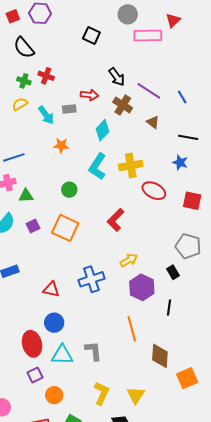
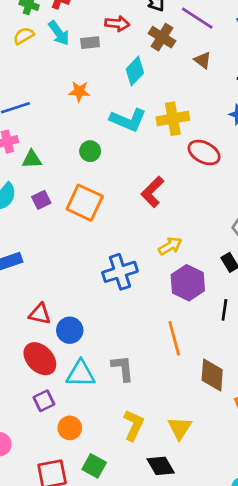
cyan arrow: (46, 115) -> (59, 33), moved
cyan L-shape: (97, 166) -> (128, 120), turned -100
red triangle: (51, 289) -> (40, 314), moved
red ellipse: (32, 344) -> (40, 359), turned -30

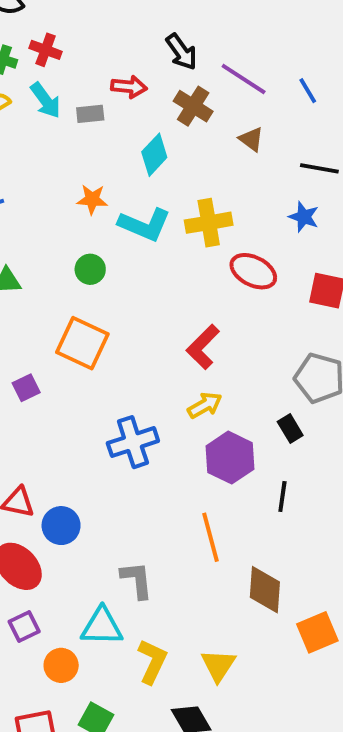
orange star: (79, 91) -> (92, 199), moved
red L-shape: (152, 192) -> (203, 347), moved
purple square: (41, 200) -> (26, 388), moved
cyan triangle: (81, 374) -> (102, 627), moved

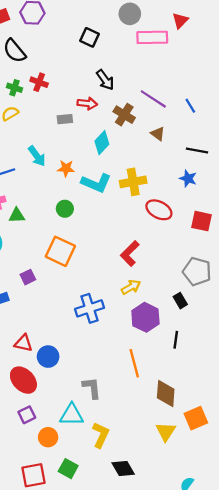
black arrow: (181, 52) -> (105, 80), moved
cyan arrow: (46, 100) -> (37, 156), moved
yellow triangle: (218, 665) -> (166, 432), moved

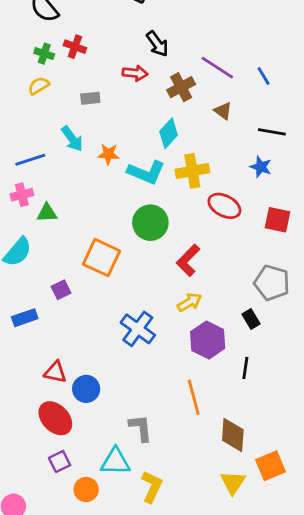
brown cross: (124, 115) -> (181, 87), turned 30
gray rectangle: (65, 119) -> (90, 98), moved
cyan diamond: (102, 143) -> (169, 133), moved
green circle: (65, 209) -> (150, 223), moved, size x1.6
blue cross: (89, 308) -> (138, 329), turned -36

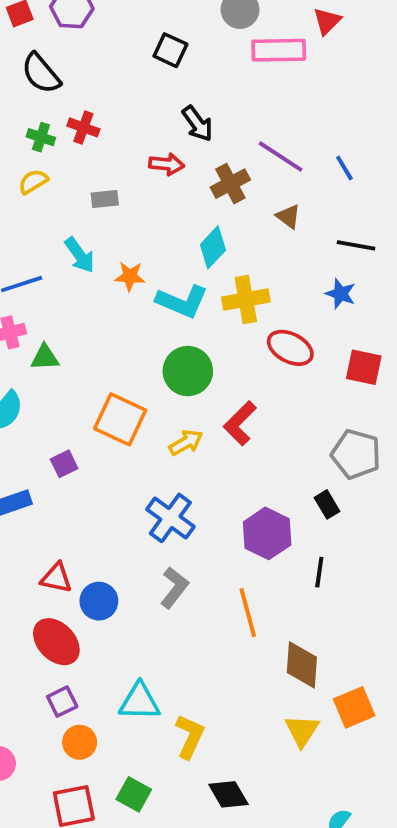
yellow arrow: (189, 302) -> (186, 443), moved
gray L-shape: (141, 428) -> (174, 588), moved, turned 44
orange circle: (86, 489) -> (80, 742), moved

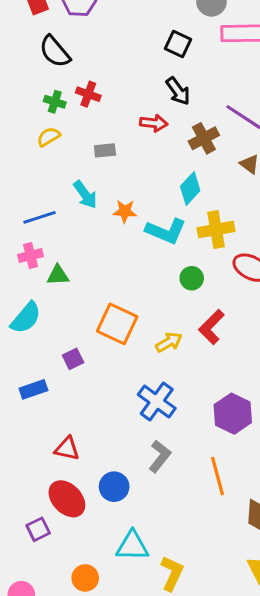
black square: (170, 50) -> (178, 44), moved
green circle: (188, 371) -> (192, 278), moved, size x0.6
blue circle: (99, 601) -> (114, 487), moved
purple square: (62, 702) -> (38, 529), moved

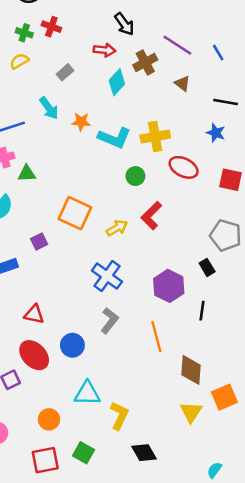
gray rectangle: (105, 150) -> (65, 72), turned -35
cyan diamond: (190, 188) -> (117, 82), moved

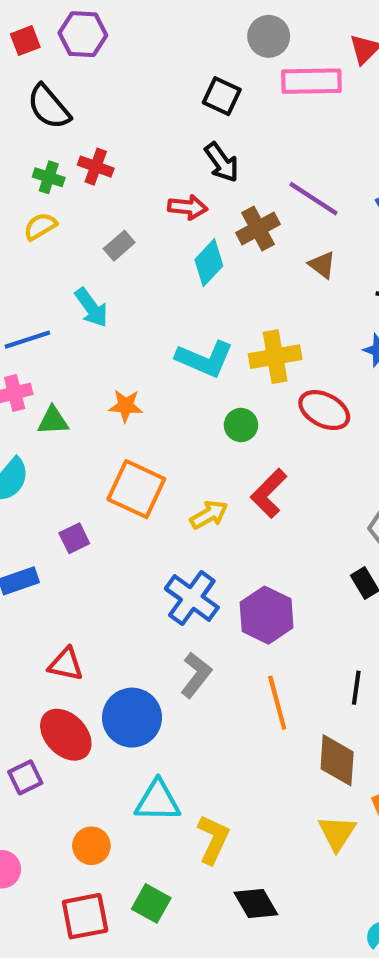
orange star: (81, 122) -> (126, 406), moved
purple hexagon: (169, 286) -> (267, 615), moved
black line: (202, 311) -> (356, 688), moved
blue circle: (72, 345) -> (132, 718), size x1.4

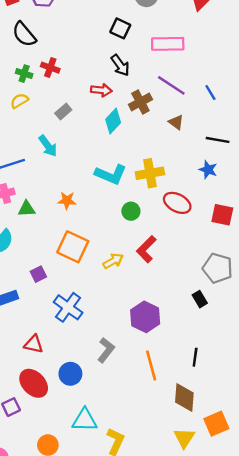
pink rectangle: (311, 81) -> (168, 44), moved
blue cross: (192, 598) -> (68, 307), moved
blue circle: (132, 718) -> (70, 374), size x0.7

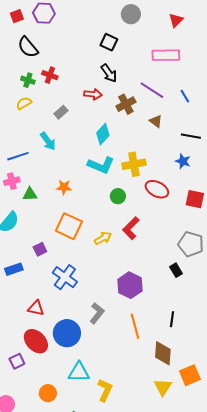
pink rectangle: (168, 44) -> (166, 55), moved
cyan diamond: (113, 121) -> (103, 134), moved
blue circle: (70, 374) -> (67, 333), size x1.4

